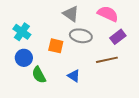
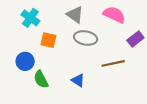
cyan cross: (22, 32) -> (30, 18), moved
purple rectangle: (118, 37) -> (135, 39), moved
orange square: (56, 46) -> (48, 40), moved

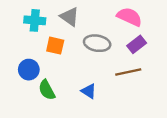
gray triangle: (75, 15) -> (70, 17), moved
cyan cross: (30, 18) -> (35, 20), turned -30
purple rectangle: (135, 39) -> (137, 44), moved

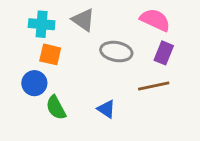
purple rectangle: (137, 44) -> (164, 53), turned -30
orange square: (55, 46) -> (50, 54), moved

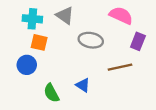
purple rectangle: (164, 53) -> (138, 41), moved
green semicircle: (56, 108) -> (51, 93), moved

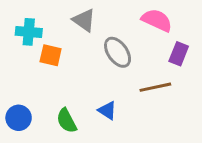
cyan cross: (32, 19) -> (29, 32), moved
gray ellipse: (91, 40) -> (118, 52), turned 45
blue circle: (27, 65) -> (19, 118), moved

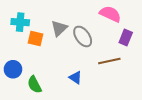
gray triangle: (84, 20) -> (59, 28), moved, turned 42
blue circle: (19, 118) -> (13, 69), moved
green semicircle: (67, 121) -> (34, 85), moved

